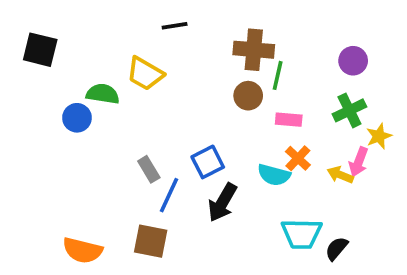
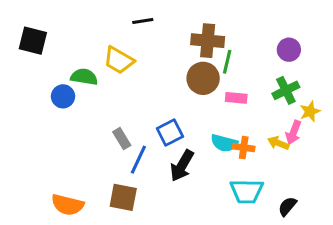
brown circle: (248, 96) -> (203, 78), size x1.4
orange cross: (298, 158) -> (244, 148), moved, turned -35
black semicircle: (337, 248) -> (287, 206), moved

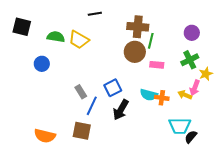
green semicircle: (84, 77) -> (56, 37), moved
cyan trapezoid: (247, 191) -> (180, 126), moved

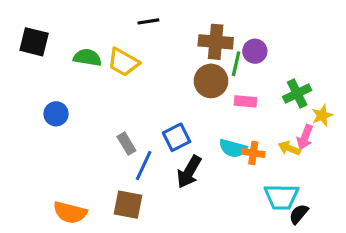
purple circle: (192, 33) -> (255, 51), moved
blue circle: (42, 64) -> (56, 114), moved

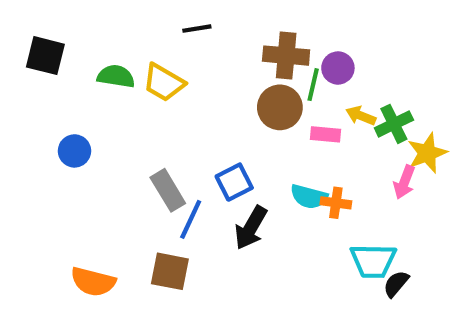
yellow star: (322, 115) -> (427, 153), size x1.4
gray rectangle: (126, 144) -> (168, 190), size x1.4
yellow arrow: (289, 148) -> (361, 116), moved

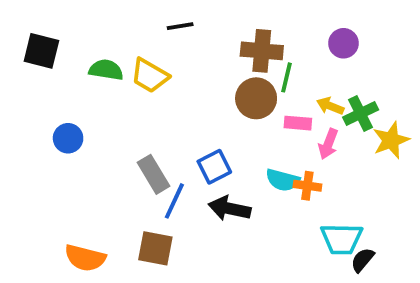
purple circle: (338, 68) -> (343, 43), moved
pink arrow: (404, 182) -> (328, 144), moved
black arrow: (251, 228) -> (230, 209), turned 72

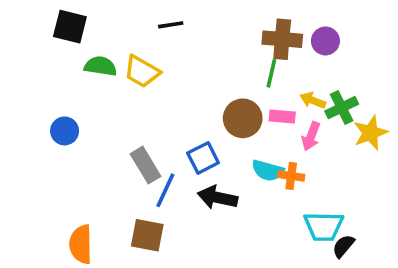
black square: (41, 51) -> (70, 27), moved
brown cross: (262, 51) -> (282, 39), moved
brown circle: (256, 98) -> (243, 118), moved
orange semicircle: (85, 258) -> (81, 244), turned 75

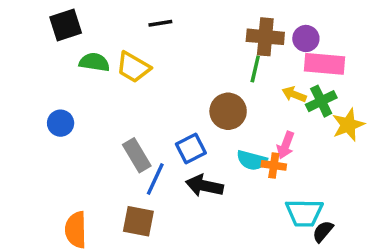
black square: (70, 27) -> (66, 25), turned -32
pink rectangle: (282, 117) -> (325, 64), moved, size x1.6
pink arrow: (311, 136) -> (286, 145), moved

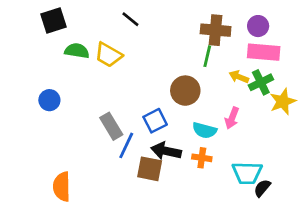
black line: (160, 23) -> (130, 19), turned 48
purple circle: (306, 38) -> (258, 26), moved
orange cross: (274, 165) -> (202, 158), moved
brown square: (138, 221) -> (150, 169), moved

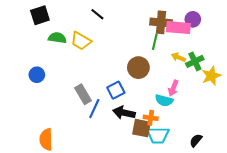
pink rectangle: (264, 52) -> (178, 28), moved
cyan semicircle: (205, 130) -> (164, 100), moved
brown square: (150, 169) -> (141, 128), moved
cyan trapezoid: (247, 173) -> (158, 135), moved

